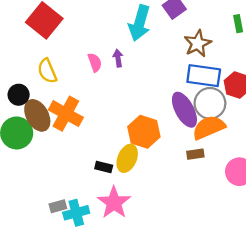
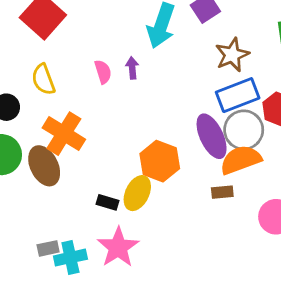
blue rectangle: (204, 76) -> (238, 95), turned -32
brown ellipse: (37, 115) -> (44, 166), moved

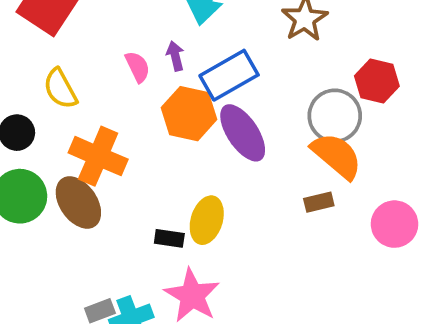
blue rectangle: (238, 95) -> (229, 75), moved
purple ellipse: (212, 136) -> (243, 133), moved
orange semicircle: (241, 160) -> (337, 156), turned 69
orange hexagon: (160, 161) -> (189, 114), moved

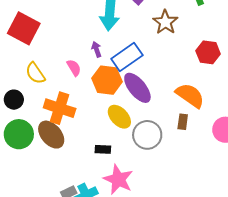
pink semicircle: (138, 67) -> (74, 68), moved
gray circle: (335, 116) -> (147, 135), moved
brown rectangle: (319, 202) -> (183, 122), turned -63
yellow ellipse: (207, 220) -> (119, 117), moved, turned -55

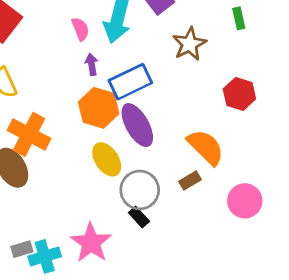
pink semicircle: (74, 68) -> (80, 29), moved
brown rectangle: (183, 122) -> (190, 180), turned 42
black rectangle: (103, 149) -> (139, 217), moved, turned 35

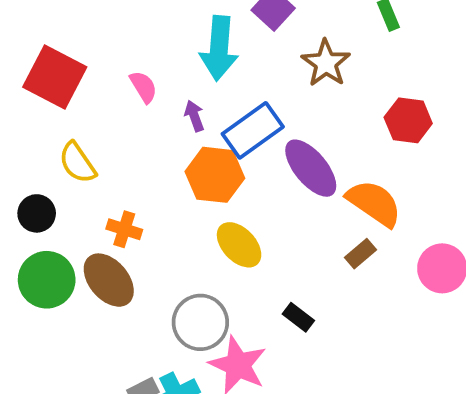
pink semicircle: (80, 29) -> (143, 87), moved
purple ellipse: (137, 125) -> (311, 168), moved
orange cross: (29, 134) -> (124, 229), size x0.6
gray circle: (140, 190) -> (200, 322), moved

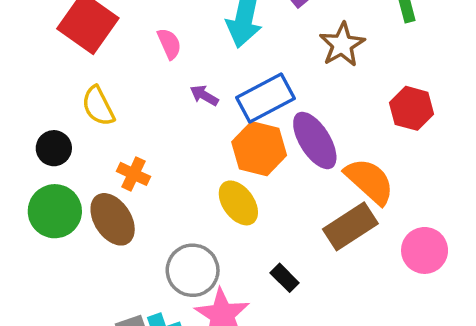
purple arrow: (194, 116) -> (204, 95), moved, turned -48
orange hexagon: (215, 175) -> (259, 149), moved
brown rectangle: (360, 254) -> (350, 226), size x1.8

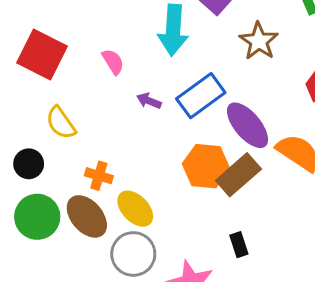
orange hexagon: (259, 149) -> (206, 166), moved
yellow ellipse: (238, 203) -> (135, 209), moved
brown rectangle: (350, 226) -> (238, 175), moved
gray circle: (193, 270) -> (133, 254), moved
black rectangle: (285, 278) -> (239, 245), turned 35

